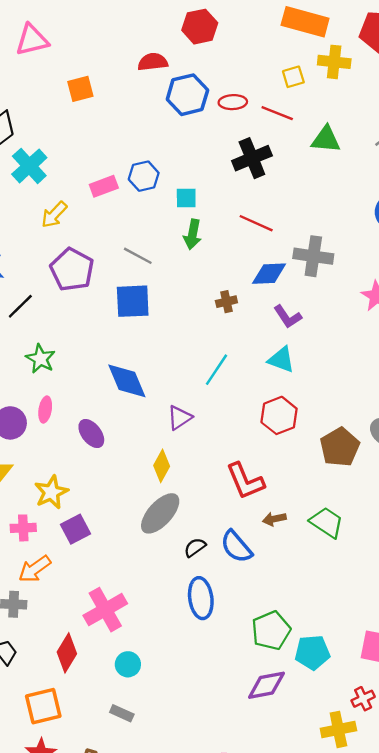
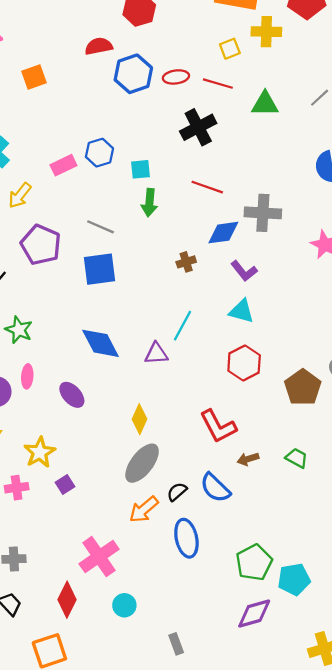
purple triangle: (180, 418) -> (156, 354), moved, turned 35
green trapezoid: (327, 522) -> (297, 458), size x0.7
purple square: (75, 529) -> (65, 485), size x0.7
orange arrow: (35, 569) -> (144, 509), moved
gray rectangle: (122, 713) -> (176, 644), moved, turned 50

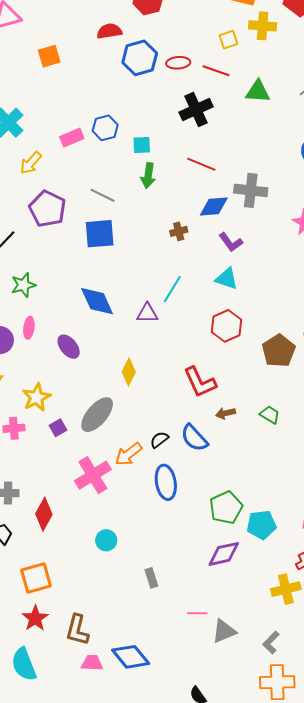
green star: (19, 330) -> (23, 285), turned 30
gray ellipse: (142, 463) -> (97, 415), moved
pink cross: (99, 557) -> (93, 475), moved
red diamond: (67, 600) -> (44, 514), moved

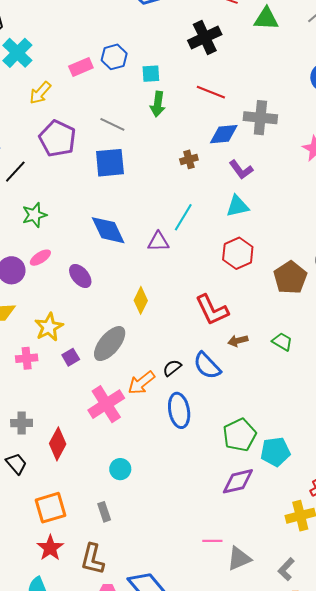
cyan triangle: (227, 279) -> (237, 206), turned -30
pink ellipse: (29, 328) -> (40, 258), turned 50
gray rectangle: (151, 578) -> (104, 512), moved

